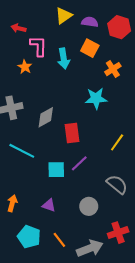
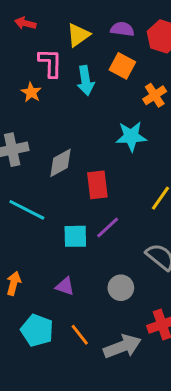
yellow triangle: (64, 16) -> (78, 35), moved
red arrow: (19, 28) -> (25, 23), moved

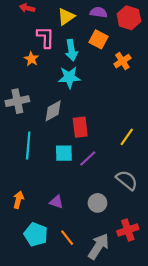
cyan star: (131, 136) -> (69, 77), moved
cyan line: (27, 210) -> (28, 146), turned 68
cyan square: (75, 236) -> (64, 153), moved
gray arrow: (122, 346) -> (99, 246), turned -36

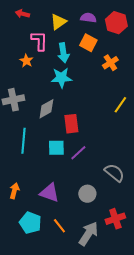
yellow line: (127, 137) -> (120, 105), moved
purple triangle: (56, 202) -> (49, 193), size x1.5

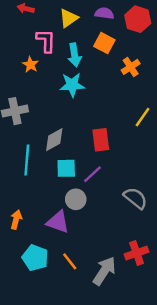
gray diamond: (46, 109) -> (54, 140), moved
red rectangle: (71, 124) -> (101, 140), moved
gray circle: (87, 194) -> (76, 199), moved

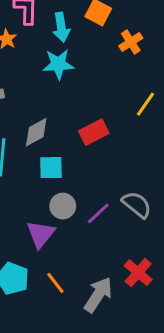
red rectangle: (101, 140) -> (94, 132), turned 70
purple line: (92, 174) -> (98, 213), moved
purple triangle: (58, 222) -> (41, 234), turned 50
red cross: (137, 253) -> (138, 273), turned -30

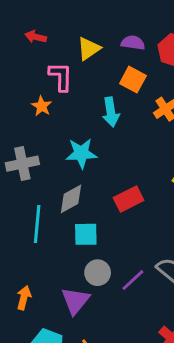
cyan arrow: (61, 27) -> (111, 112), moved
cyan star: (58, 64) -> (81, 153), moved

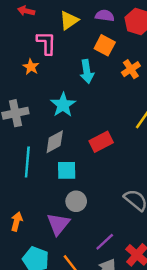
cyan star: (81, 153) -> (63, 105), turned -30
purple line: (133, 280) -> (105, 242), moved

